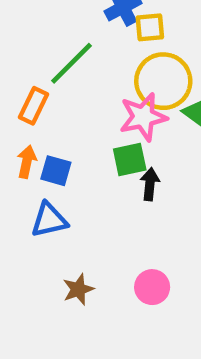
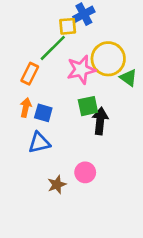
yellow square: (150, 27) -> (68, 26), moved
pink star: (143, 117) -> (81, 70), moved
black arrow: (150, 184) -> (100, 121), size x1.4
pink circle: (152, 287) -> (85, 172), moved

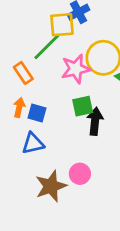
yellow square: (68, 26) -> (62, 25), size x1.4
orange rectangle: (30, 74) -> (23, 73), turned -60
brown star: (57, 185) -> (51, 186), size x1.6

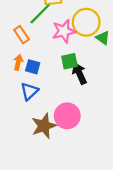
black arrow: (95, 121) -> (79, 73), turned -30
blue triangle: (33, 143) -> (29, 91), turned -30
pink circle: (80, 174) -> (67, 116), size x1.5

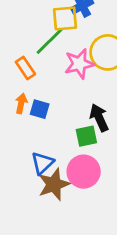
green square: (69, 61) -> (86, 136), moved
blue triangle: (29, 91) -> (42, 163), moved

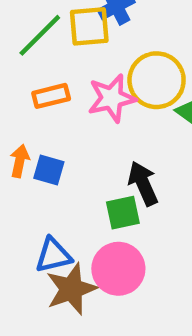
green line: (50, 41) -> (40, 35), moved
orange rectangle: (25, 68) -> (51, 96), moved, turned -70
blue triangle: (42, 163) -> (53, 255), turned 30

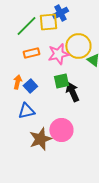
blue square: (49, 170) -> (30, 86), turned 32
green square: (123, 213) -> (61, 81), moved
blue triangle: (53, 255) -> (26, 111), moved

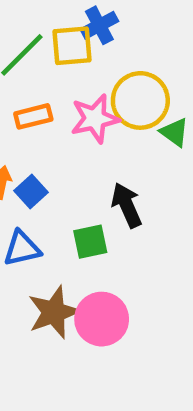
green square: (61, 81) -> (90, 242), moved
pink circle: (61, 130) -> (102, 319), moved

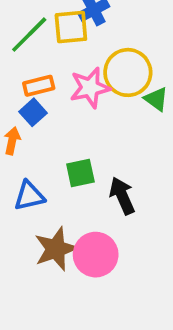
blue square: (31, 192) -> (33, 112), moved
black arrow: (127, 205) -> (122, 196), moved
green square: (90, 242) -> (80, 173), moved

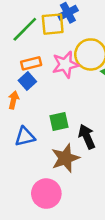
brown star: (56, 249) -> (65, 158), moved
pink circle: (96, 255) -> (46, 194), moved

